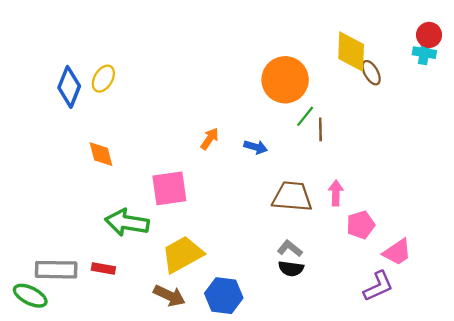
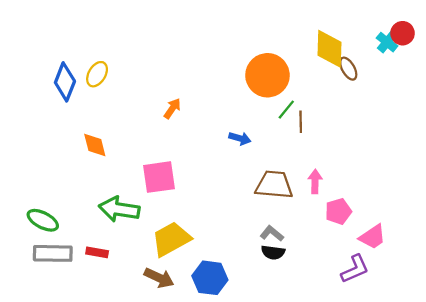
cyan cross: (424, 53) -> (387, 42), moved, turned 30
orange arrow: (210, 139) -> (172, 108), moved
green ellipse: (30, 296) -> (43, 220), moved

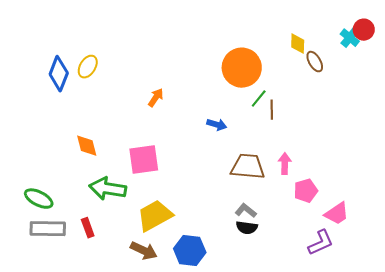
yellow diamond: (329, 49) -> (298, 44), size x0.6
orange diamond: (95, 145) -> (87, 146), moved
red rectangle: (97, 252) -> (88, 228), turned 60

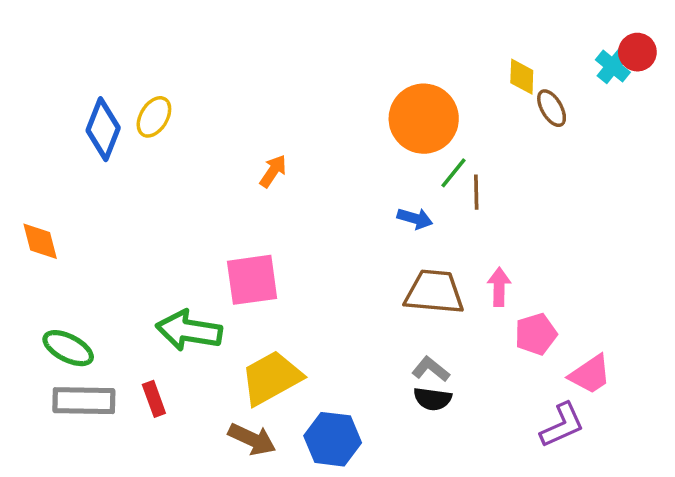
blue arrow: (217, 125) -> (415, 218), moved
orange diamond: (87, 146) -> (40, 241), moved

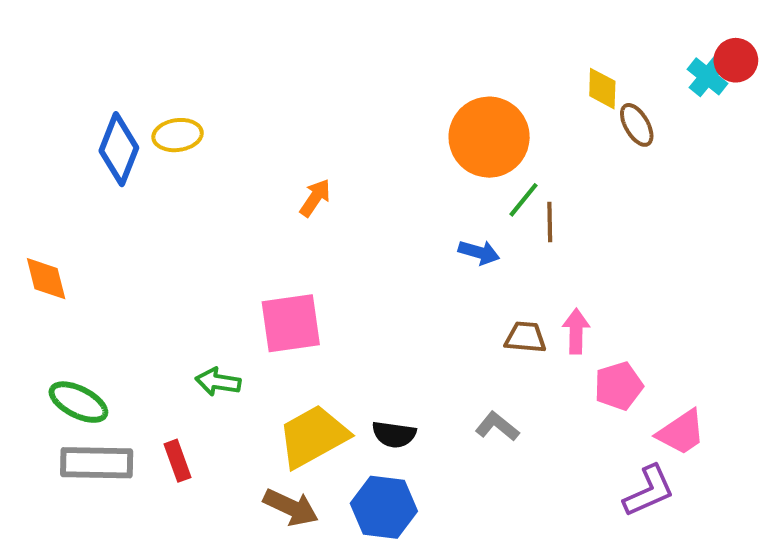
yellow ellipse: (154, 117) -> (178, 135), turned 51
brown trapezoid: (434, 292) -> (525, 337), moved, size x0.6
green arrow: (189, 331) -> (218, 382), size x0.6
black semicircle: (432, 399) -> (394, 434), moved

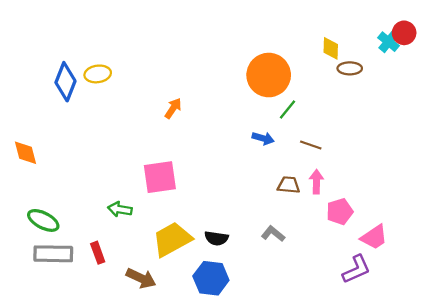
brown ellipse: (637, 125) -> (350, 68), turned -60
brown line: (550, 222) -> (311, 145), moved, turned -70
brown arrow: (291, 507) -> (141, 278), moved

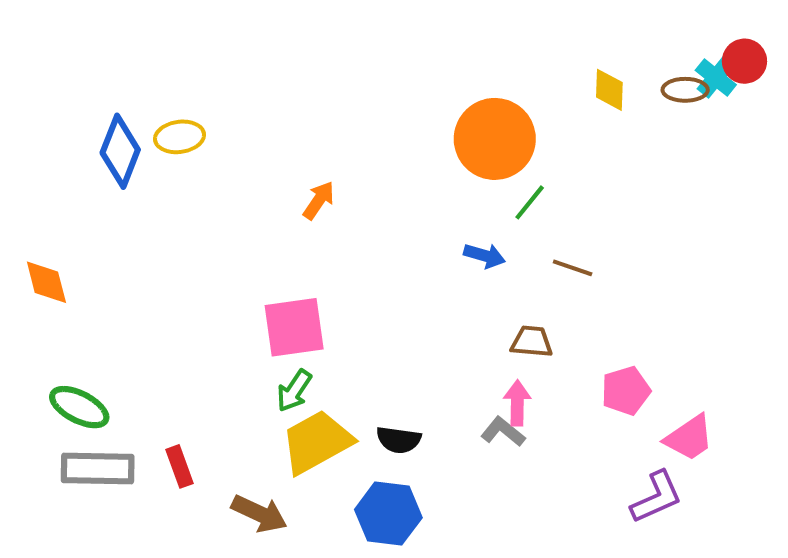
brown ellipse: (350, 68) -> (685, 90), moved
pink arrow: (316, 182) -> (517, 403), moved
green arrow: (120, 209) -> (294, 391), moved, turned -65

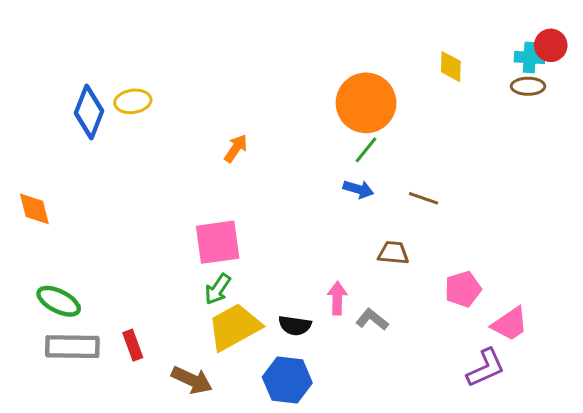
cyan cross: (716, 78) -> (530, 57), turned -36
brown ellipse: (685, 90) -> (528, 86), moved
green line: (530, 202) -> (366, 150), moved
pink arrow: (517, 403) -> (337, 298), moved

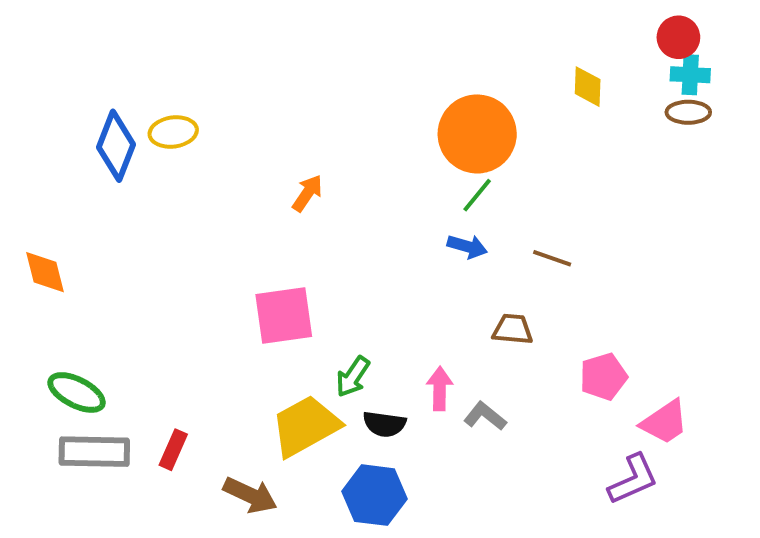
red circle: (551, 45) -> (678, 37), moved
green arrow: (218, 289) -> (353, 377), moved
red rectangle: (133, 345) -> (173, 450), turned 44

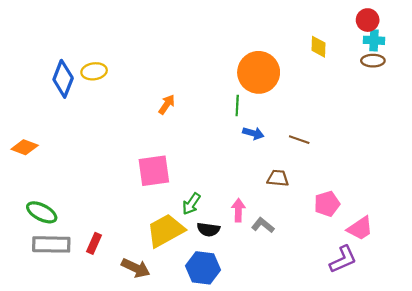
green line: (477, 195) -> (237, 106), moved, turned -36
orange diamond: (45, 272) -> (25, 147), turned -55

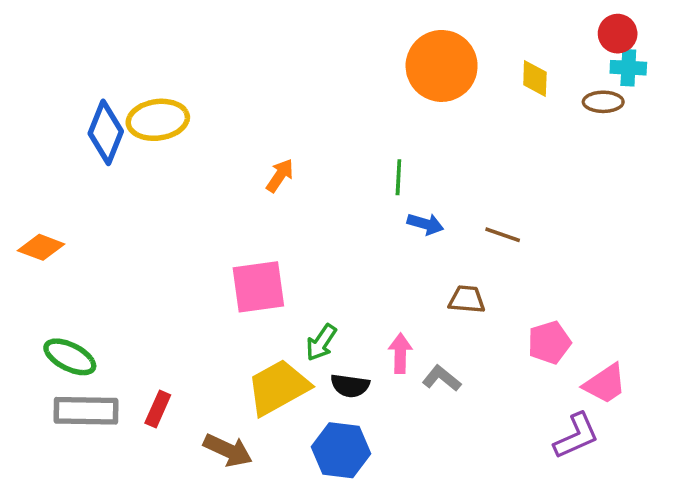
brown ellipse: (373, 61) -> (603, 102), moved
yellow ellipse: (94, 71) -> (158, 120), size x1.4
orange circle: (259, 72) -> (442, 66), moved

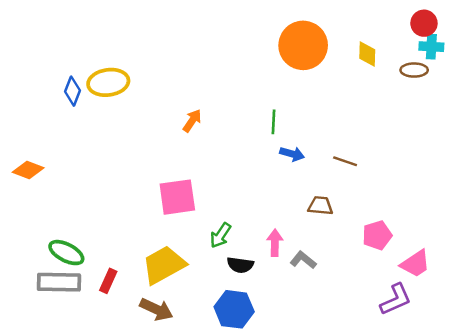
blue diamond: (106, 132) -> (73, 91), size x0.7
green ellipse: (70, 357) -> (66, 253), moved
yellow trapezoid: (278, 387) -> (164, 265), moved

